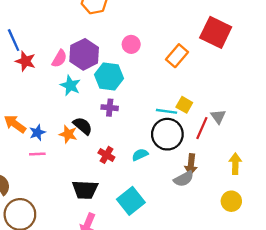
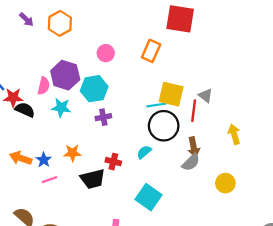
yellow square: (184, 105) -> (171, 94), size x1.6
black semicircle: (83, 126) -> (25, 110), moved
black trapezoid: (85, 190) -> (93, 179), moved
yellow circle: (231, 201) -> (225, 183), moved

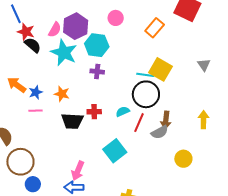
gray triangle: (206, 96) -> (204, 65), moved
cyan star: (61, 108) -> (64, 53), size x1.5
red line: (194, 111) -> (139, 123), moved
red cross: (113, 162) -> (94, 112), turned -32

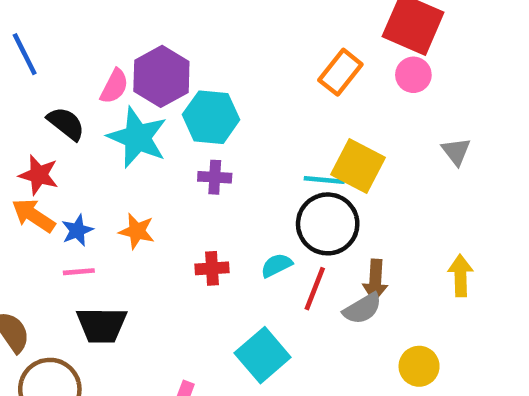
pink circle: (116, 18) -> (413, 75), moved
red star: (26, 32) -> (39, 175), moved
black trapezoid: (72, 121) -> (102, 325), moved

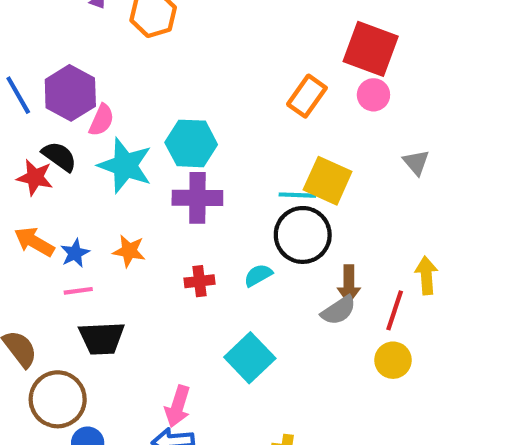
purple hexagon: (161, 76) -> (70, 93), moved
red star: (39, 175) -> (35, 177), moved
purple cross: (215, 177) -> (197, 198), size x1.6
red line: (315, 289) -> (395, 310), moved

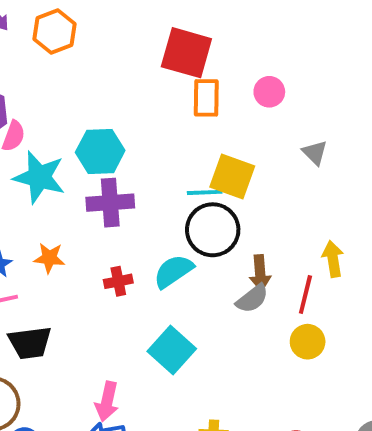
red square: (371, 49) -> (186, 53), moved
orange rectangle: (307, 96) -> (206, 98), turned -30
cyan semicircle: (258, 275) -> (173, 271), size x1.5

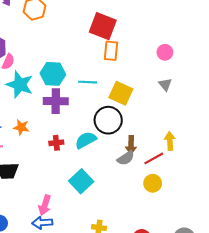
pink circle: (269, 92) -> (165, 52), moved
cyan line: (205, 192) -> (88, 82), moved
red line: (305, 294) -> (154, 158), turned 42

